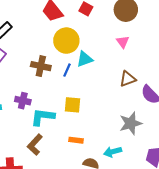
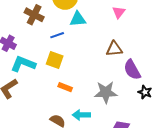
blue line: (67, 70) -> (57, 35), moved, turned 32
orange rectangle: (76, 140) -> (65, 87), moved

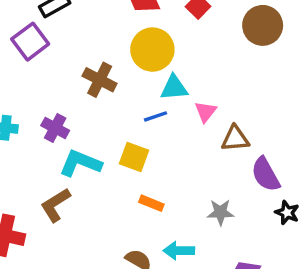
pink triangle: (119, 12) -> (206, 112), moved
blue line: (57, 35) -> (155, 116), moved
gray star: (106, 92) -> (220, 212), size x0.7

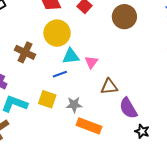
pink triangle: (206, 112) -> (91, 62), moved
orange rectangle: (151, 203) -> (89, 126), moved, size x1.6
gray star: (220, 212) -> (74, 105), moved

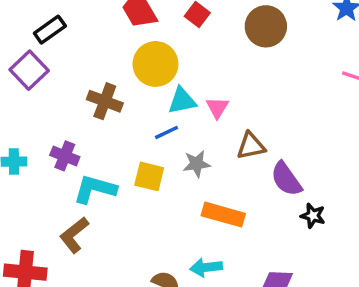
gray star: (74, 105) -> (197, 164), moved

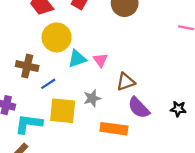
blue line: (166, 132) -> (48, 84), moved
yellow square: (149, 176) -> (63, 111), size x1.4
purple semicircle: (286, 179) -> (139, 108), moved
black star: (313, 216) -> (178, 109), moved

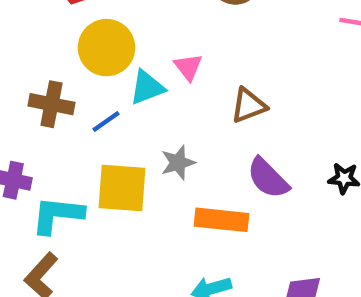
pink triangle: (100, 60) -> (188, 67), moved
brown triangle: (126, 82) -> (249, 106), moved
blue line: (48, 84) -> (106, 121), moved

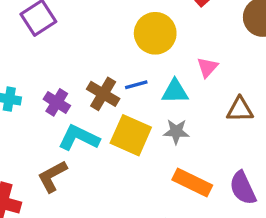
cyan triangle: (147, 87) -> (175, 91), moved
brown cross: (51, 104) -> (103, 94), moved
purple semicircle: (268, 178) -> (243, 188), moved

